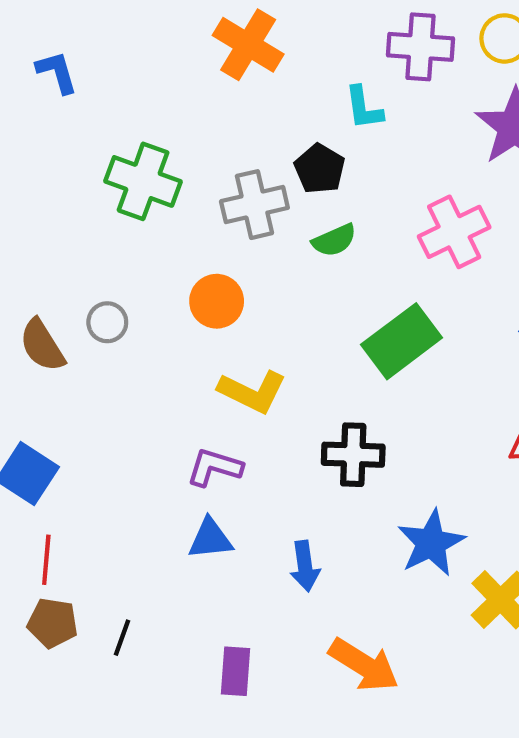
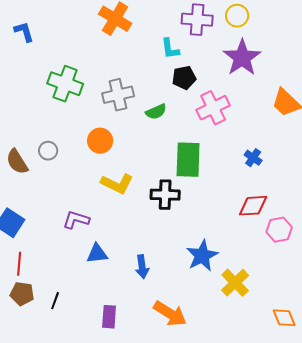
black pentagon: (320, 169) -> (184, 78), moved, turned 30
green rectangle: (402, 341) -> (188, 160), turned -51
black cross: (353, 455) -> (165, 195), moved
purple L-shape: (214, 467) -> (76, 220), moved

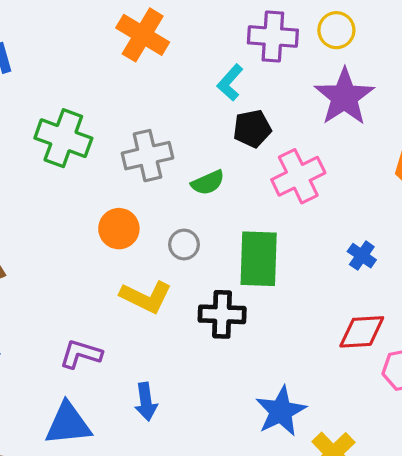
cyan L-shape: (170, 49) -> (230, 83), turned 50
gray circle: (48, 151) -> (184, 244), moved
blue triangle: (97, 254) -> (68, 424), moved, size x1.4
blue arrow: (142, 267) -> (146, 402), moved

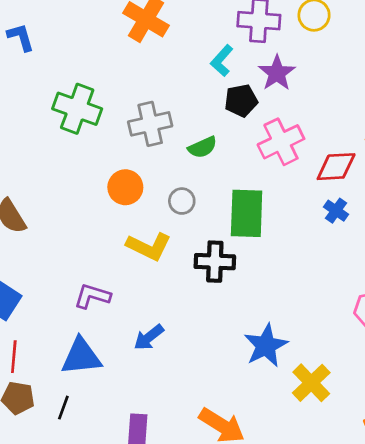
purple star: (344, 97) -> (277, 73), moved, size x0.7
red diamond: (362, 332) -> (336, 167), moved
blue arrow: (146, 402) -> (149, 337), turned 60

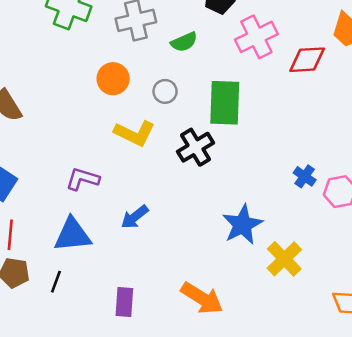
blue cross: (336, 211) -> (305, 176), moved
black cross: (215, 262) -> (195, 147), turned -33

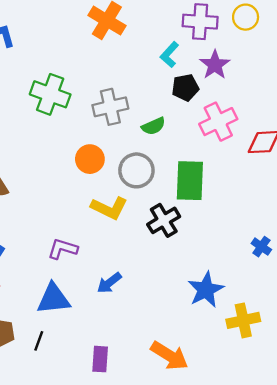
gray circle: (165, 91) -> (136, 170), size x1.6
yellow cross: (284, 259) -> (243, 320), turned 32

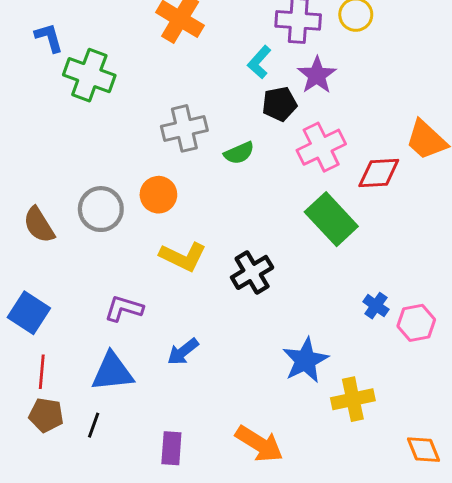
green cross: (50, 94) -> (89, 75), moved
gray circle: (136, 170) -> (101, 209), moved
green rectangle: (190, 181) -> (331, 219), moved, turned -45

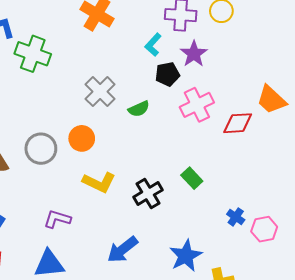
gray cross: (184, 128) -> (100, 92), turned -32
green rectangle: (331, 219) -> (192, 178), moved, size x0.6
blue arrow: (183, 352) -> (123, 250), moved, size x1.4

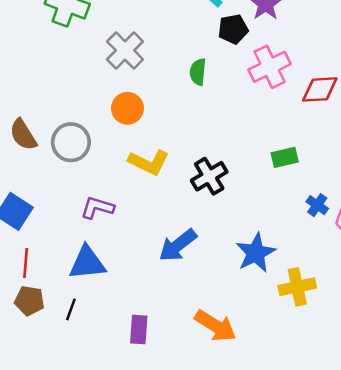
gray cross: (100, 92) -> (125, 50), moved
green semicircle: (139, 109) -> (198, 72), turned 120
gray circle: (41, 149) -> (71, 142), moved
green rectangle: (192, 178) -> (285, 157), moved, turned -60

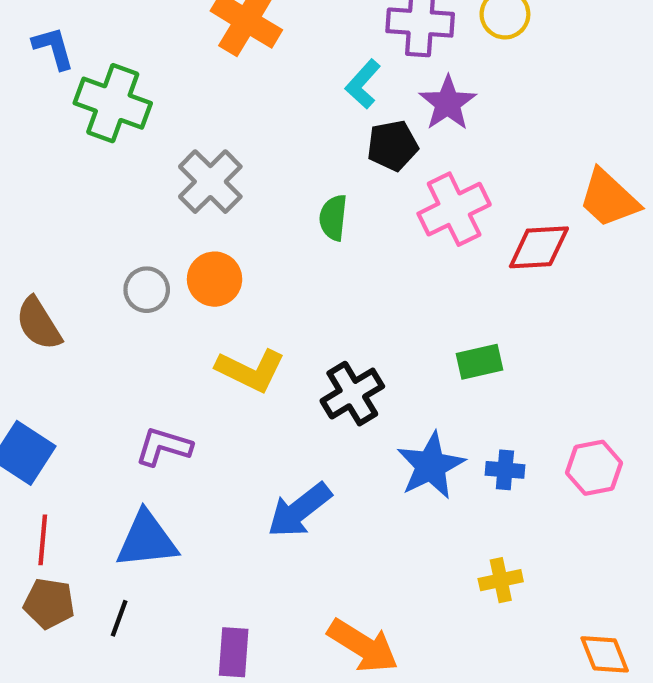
gray circle: (71, 142) -> (147, 290), moved, size x0.7
blue cross: (317, 205) -> (505, 470), moved, turned -30
blue star: (256, 253) -> (431, 466), moved
yellow cross: (297, 287) -> (501, 580), size x0.7

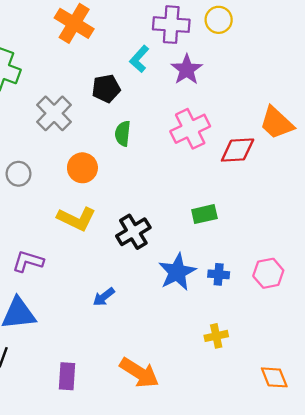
black pentagon: (393, 146) -> (106, 88), moved
orange circle: (215, 279) -> (82, 168), moved
blue arrow: (299, 510) -> (104, 297), size x0.6

